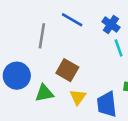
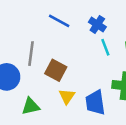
gray line: (42, 36) -> (31, 54), moved
green triangle: (44, 93) -> (31, 106), moved

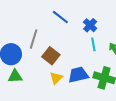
blue trapezoid: (95, 103) -> (78, 75), moved, turned 75
green triangle: (31, 106) -> (15, 76), moved

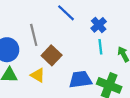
gray line: (34, 39) -> (34, 35), turned -36
yellow triangle: (56, 78) -> (38, 75), moved, turned -48

